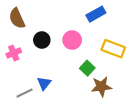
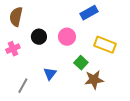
brown semicircle: (17, 18) -> (16, 17), turned 36
blue triangle: (44, 83) -> (50, 74), moved
gray line: (25, 93) -> (23, 86), turned -35

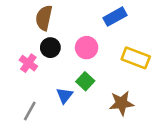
brown semicircle: (16, 17) -> (44, 18), moved
pink cross: (13, 49) -> (28, 63), moved, turned -32
green square: (81, 63) -> (85, 81), moved

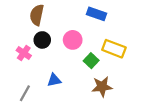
blue rectangle: (115, 17) -> (97, 14), turned 48
green square: (85, 81) -> (91, 61), moved
blue triangle: (65, 95) -> (54, 80), turned 40

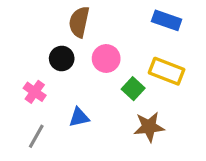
blue rectangle: (97, 14) -> (167, 20), moved
brown semicircle: (37, 15) -> (79, 22), moved
pink cross: (24, 53) -> (35, 92), moved

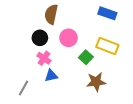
pink cross: (35, 92) -> (44, 58), moved

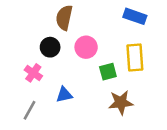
yellow rectangle: (107, 46) -> (135, 57), turned 65
green square: (86, 57) -> (108, 72), turned 32
pink cross: (44, 58) -> (33, 73), moved

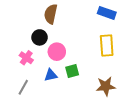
pink circle: (86, 47) -> (57, 52), moved
green square: (108, 72) -> (72, 71), moved
brown star: (121, 102) -> (106, 86), moved

